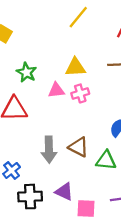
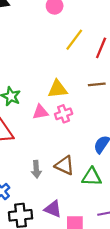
yellow line: (78, 17) -> (74, 40), moved
gray arrow: (49, 150) -> (36, 169), size x0.7

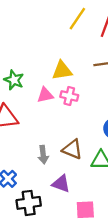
pink cross: (64, 114) -> (69, 96), turned 35
purple triangle: (53, 209) -> (61, 184), moved

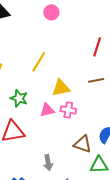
yellow line: (77, 19) -> (39, 62), moved
brown triangle: (72, 149) -> (83, 144), moved

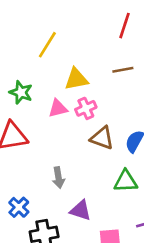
pink cross: (68, 110) -> (86, 108), turned -35
brown triangle: (83, 144) -> (102, 138), moved

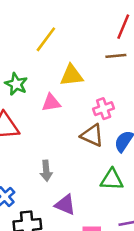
brown line: (123, 70) -> (116, 56), moved
pink cross: (86, 108) -> (104, 109), moved

